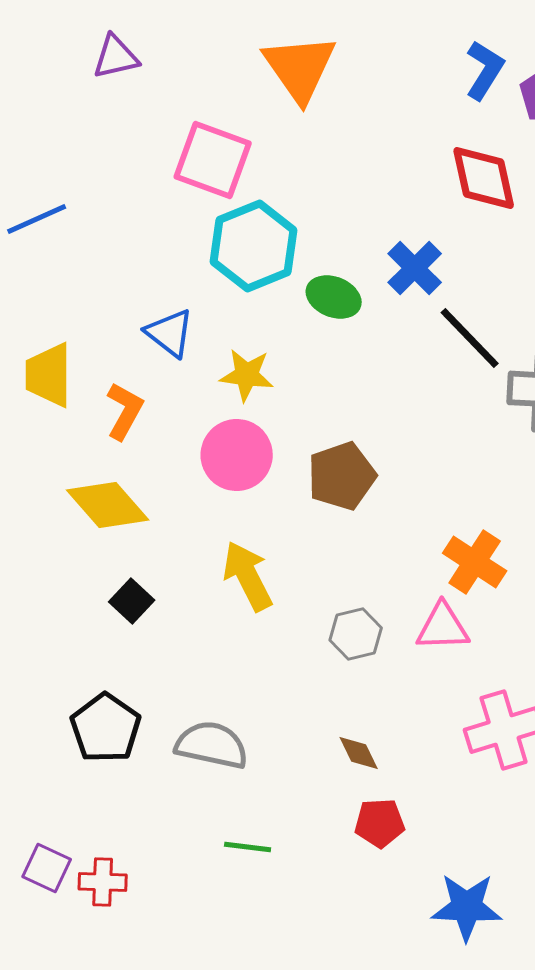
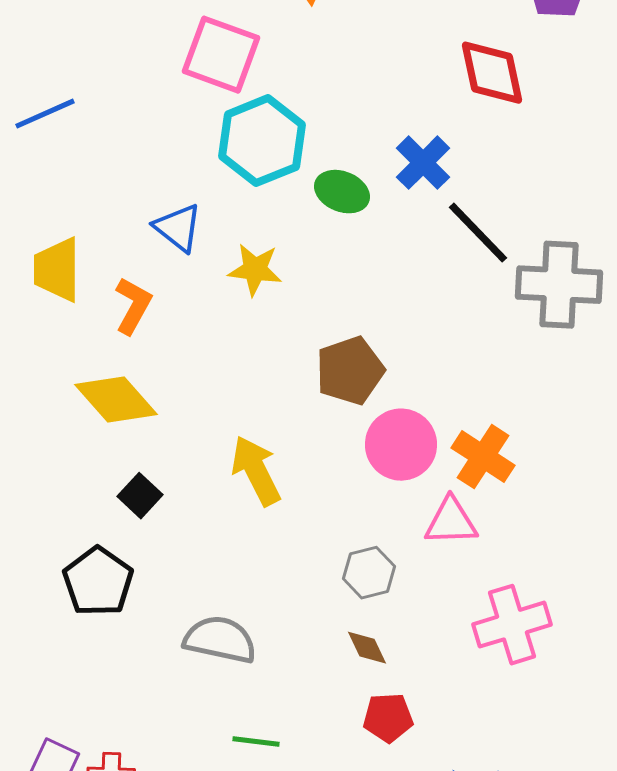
pink circle: (237, 455) -> (401, 445), moved
gray hexagon: (356, 634) -> (369, 573), moved
black pentagon: (106, 728) -> (98, 582), moved

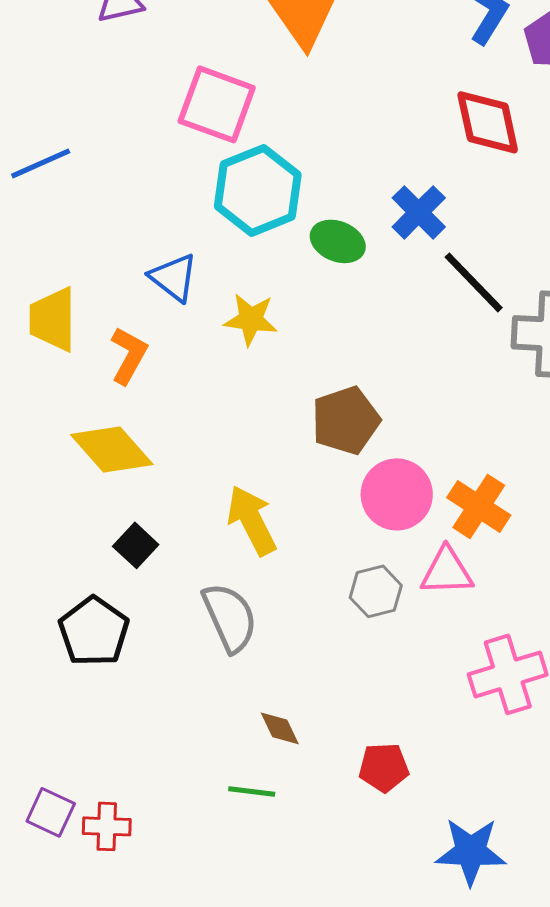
gray hexagon: (369, 573) -> (376, 591), moved
gray semicircle: (220, 640) -> (230, 617), moved, turned 54
brown diamond: (367, 648) -> (280, 728), moved

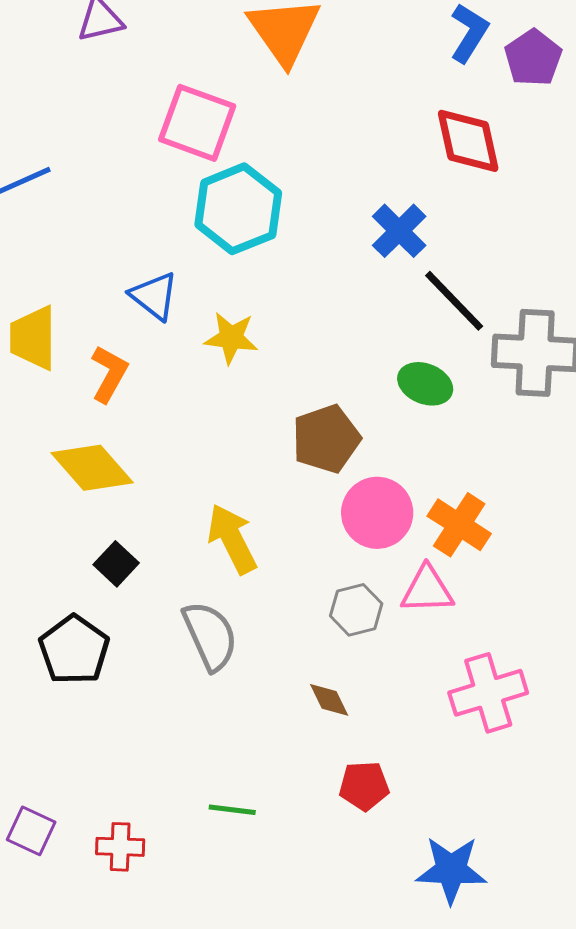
green ellipse: (338, 241) -> (425, 384), moved
brown diamond: (280, 728) -> (329, 700), moved
red cross: (107, 826) -> (120, 847), moved

